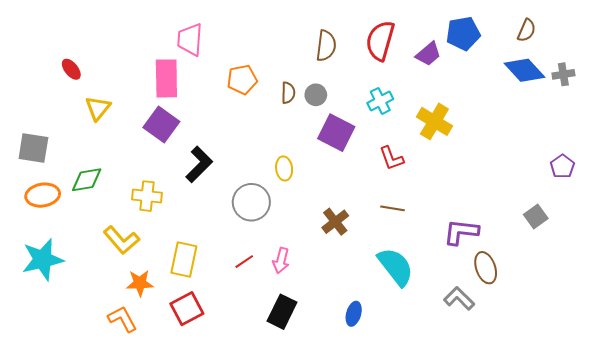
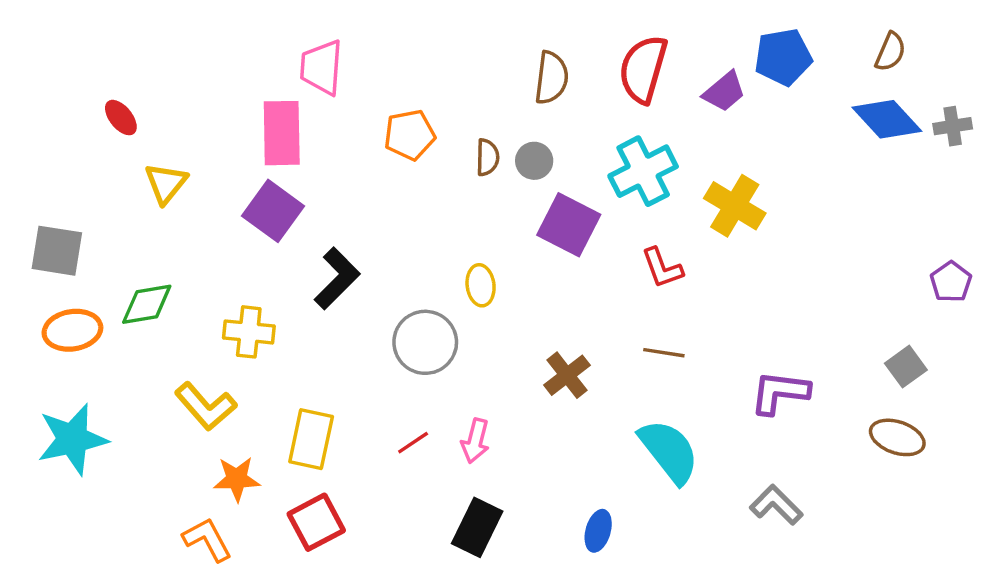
cyan cross: (380, 101) -> (643, 171), size x1.5
brown ellipse: (486, 268) -> (897, 437), moved, turned -52

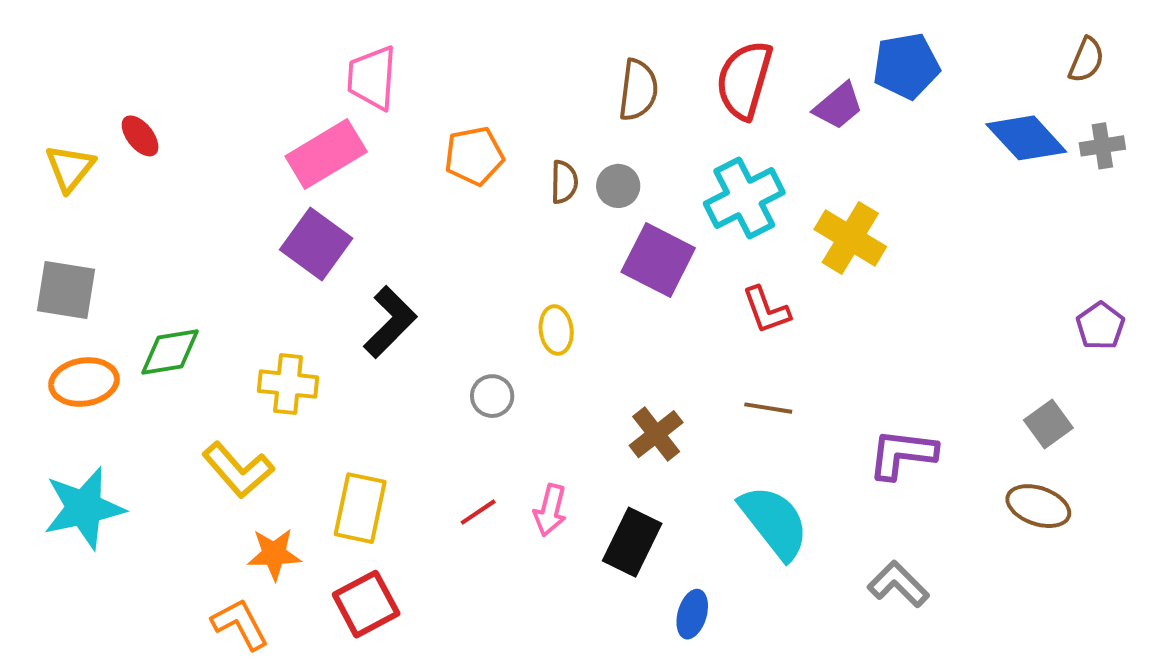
brown semicircle: (890, 52) -> (1086, 60), moved
pink rectangle: (282, 133) -> (326, 154), turned 60
yellow triangle: (166, 183) -> (70, 168), moved
gray circle: (425, 342) -> (492, 396), size x0.6
black rectangle: (477, 527) -> (632, 542), moved

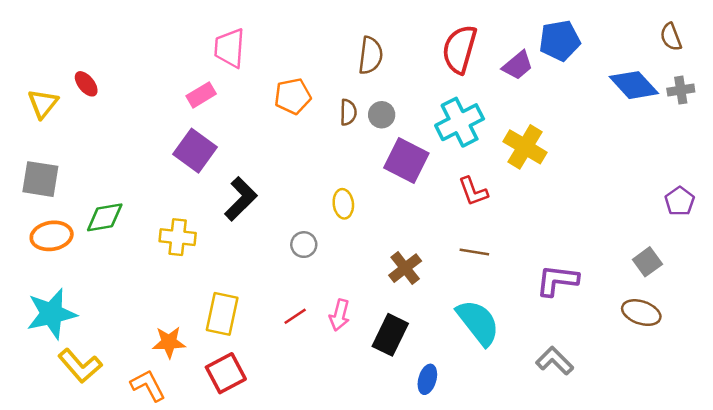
brown semicircle: (1086, 60) -> (671, 37), turned 136
brown semicircle: (638, 90) -> (371, 55), moved
pink rectangle: (326, 154) -> (201, 95), size x0.6
yellow L-shape: (238, 470) -> (80, 366), moved

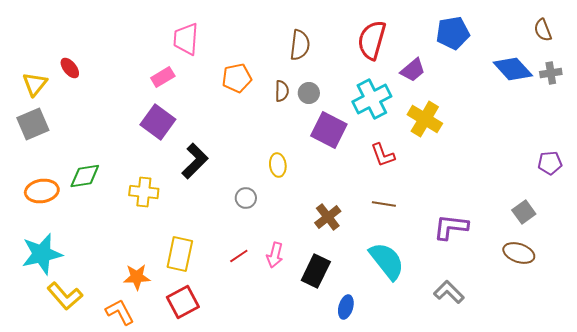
purple trapezoid: (518, 65) -> (413, 70), moved
gray square: (40, 179) -> (33, 124), moved, turned -32
purple pentagon: (680, 201) -> (550, 163), turned 30

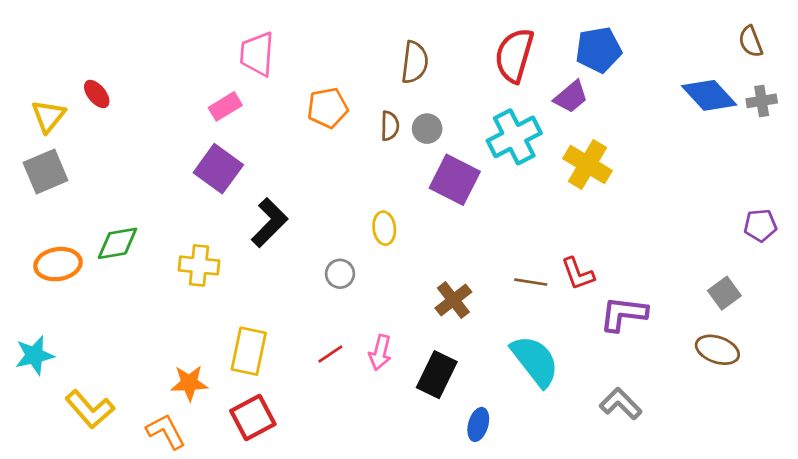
blue pentagon: (453, 33) -> (599, 50), moved
red L-shape: (383, 155) -> (578, 274), moved
cyan star: (42, 254) -> (34, 355), moved, size x0.7

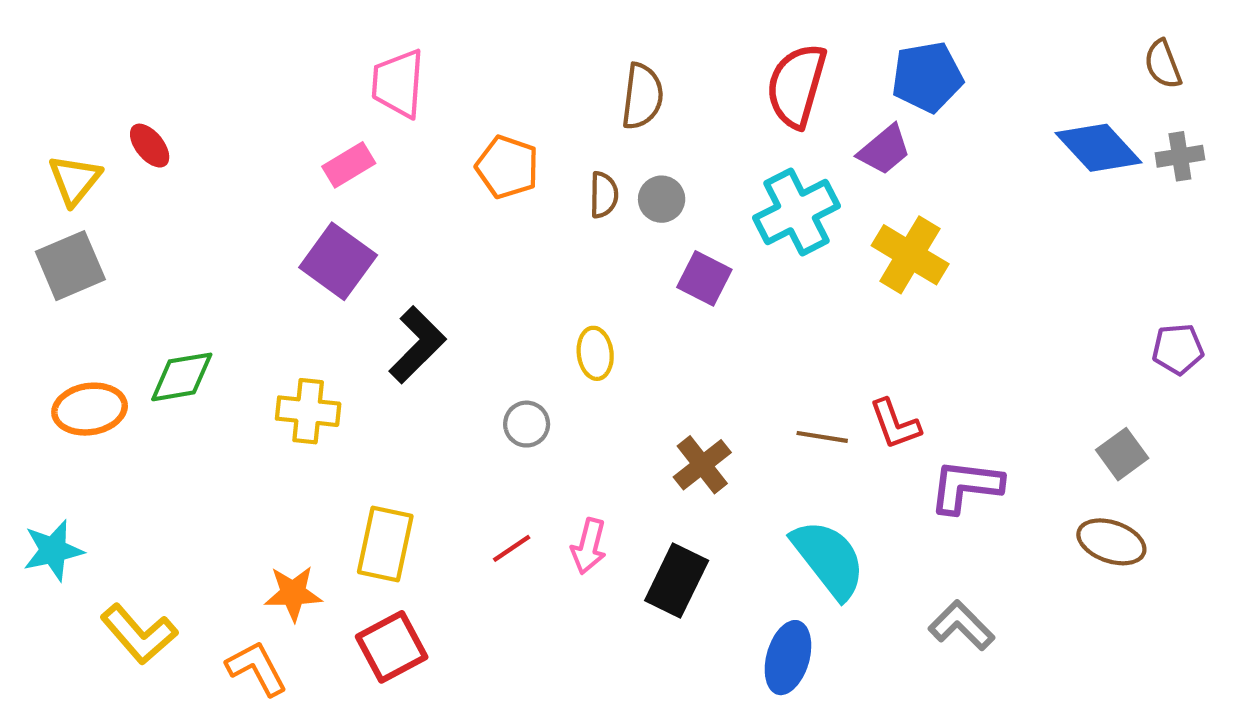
orange pentagon: (328, 108) -> (507, 167), turned 30
purple square: (455, 180) -> (704, 278), size x0.7
blue ellipse: (478, 424) -> (788, 658), moved, size x1.4

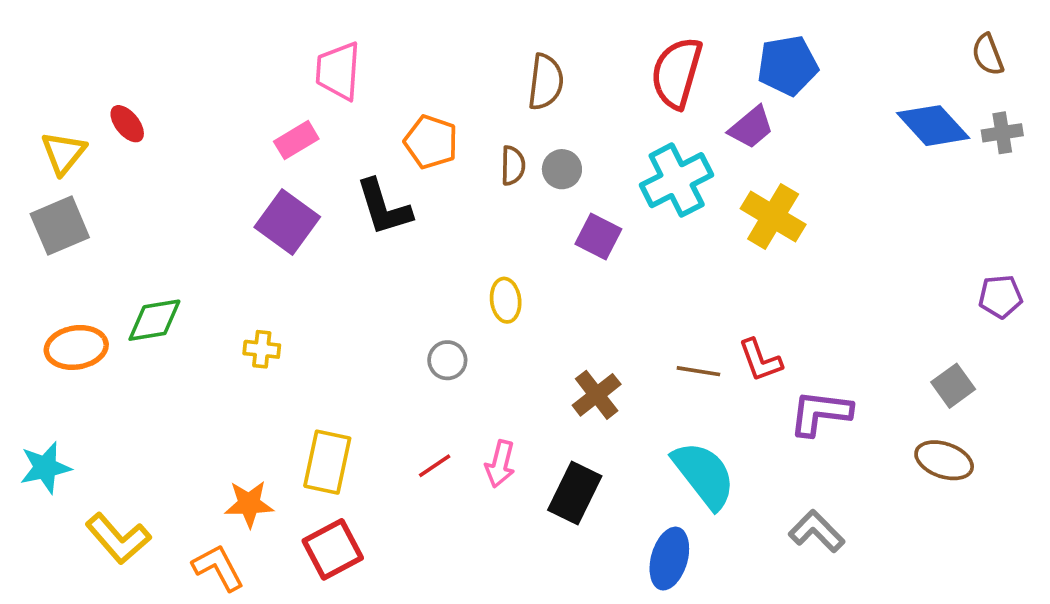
black L-shape: (417, 345) -> (384, 207), moved, turned 118
yellow cross: (308, 411) -> (262, 349), size x0.7

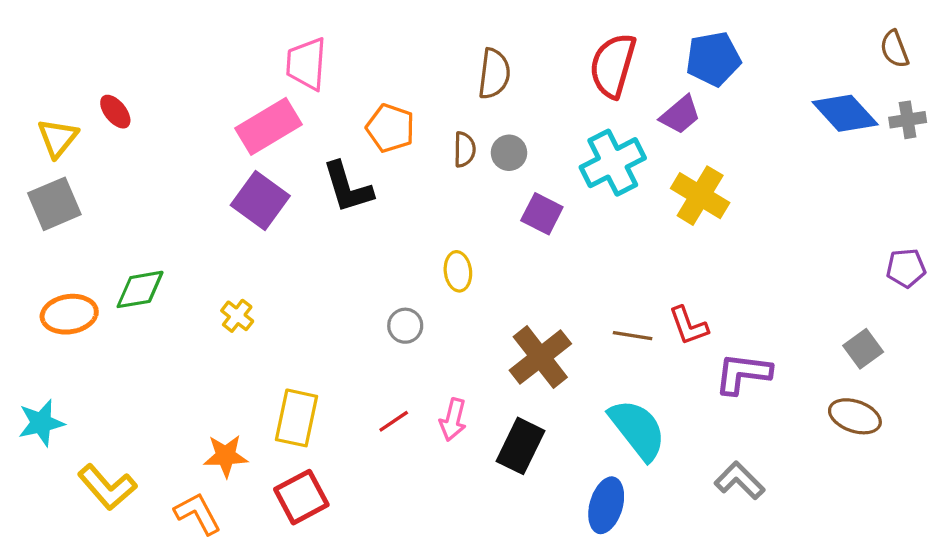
pink rectangle: (296, 140) -> (268, 126), size x1.6
yellow cross: (262, 349) -> (237, 316), turned 32
brown cross: (597, 395) -> (540, 357), size x1.4

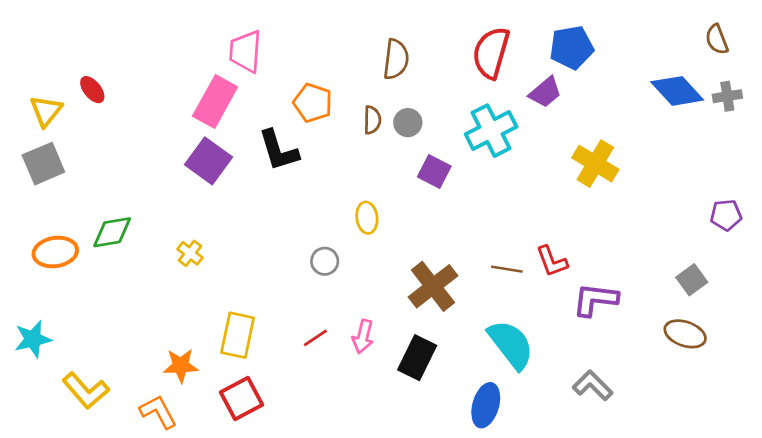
pink rectangle: (268, 126) -> (215, 101), turned -30
yellow cross: (700, 196) -> (595, 164), moved

